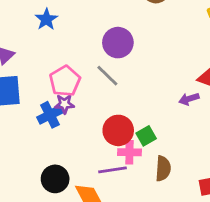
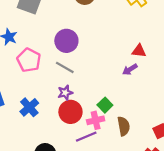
pink pentagon: (65, 81) -> (29, 60), moved
purple star: (64, 104) -> (65, 93), moved
red circle: (118, 130) -> (70, 112), moved

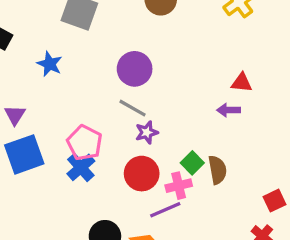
pink pentagon: (29, 60) -> (85, 143), moved
purple arrow: (130, 69) -> (229, 110), turned 32
purple star: (65, 93) -> (147, 132), moved
brown semicircle: (124, 126) -> (217, 170), moved

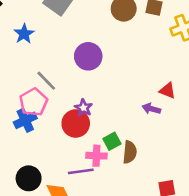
gray line: (133, 108) -> (46, 81), moved
purple star: (147, 132) -> (84, 108), turned 30
red circle: (142, 174) -> (76, 123), moved

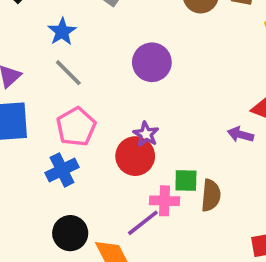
gray line: (46, 81) -> (68, 73), moved
blue cross: (25, 120) -> (62, 170), moved
green square: (112, 141) -> (186, 180), turned 30
purple line: (81, 171) -> (143, 223), turned -30

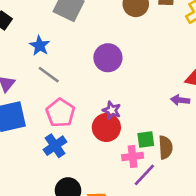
purple line: (143, 223) -> (144, 175), moved

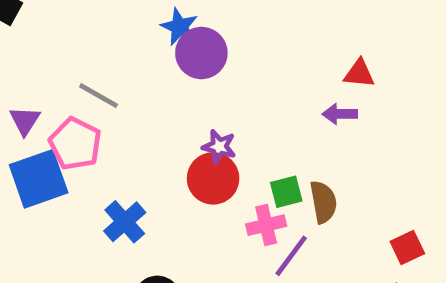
blue star: (40, 46) -> (179, 27), moved
pink pentagon: (60, 113) -> (75, 144), moved

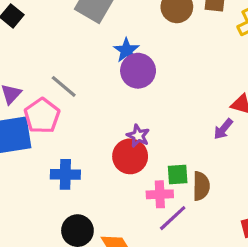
purple arrow: (340, 114) -> (223, 129), turned -60
blue cross: (125, 222) -> (65, 174), turned 32

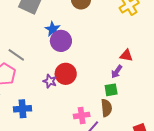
purple star: (138, 136) -> (50, 81), moved
red circle: (130, 156) -> (66, 74), moved
green square: (178, 174) -> (111, 90), moved

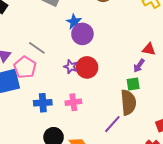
purple star: (50, 81) -> (71, 67), moved
brown semicircle: (106, 108) -> (128, 102), size x1.4
pink cross: (82, 115) -> (73, 102), moved

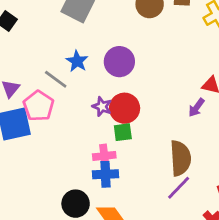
blue star: (74, 22) -> (77, 61), moved
green square: (133, 84) -> (123, 132), moved
blue cross: (43, 103) -> (105, 174), moved
purple line: (112, 124) -> (179, 188), moved

